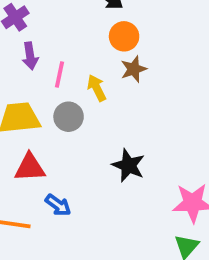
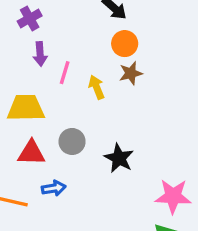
gray circle: (69, 117) -> (72, 141), moved
blue arrow: (58, 205) -> (54, 188), turned -50

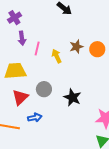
orange circle: (125, 44) -> (97, 49), moved
red triangle: (31, 153) -> (20, 97), turned -42

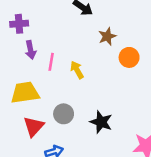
purple cross: (14, 18) -> (19, 24), turned 32
brown star: (76, 47) -> (107, 36), moved

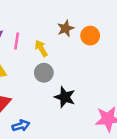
brown star: (107, 36) -> (66, 28), moved
gray circle: (64, 114) -> (44, 73), moved

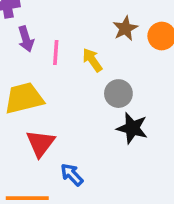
gray circle: (44, 73) -> (118, 94), moved
blue arrow: (21, 126) -> (72, 175), turned -112

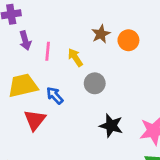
black star: (132, 128) -> (111, 126), moved
blue arrow: (72, 175) -> (55, 96), moved

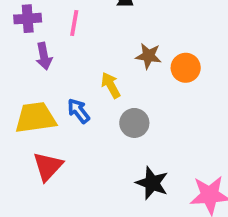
brown star: (101, 34) -> (148, 56), turned 30
pink line: (48, 51) -> (74, 23), moved
blue arrow: (55, 96) -> (79, 111), moved

